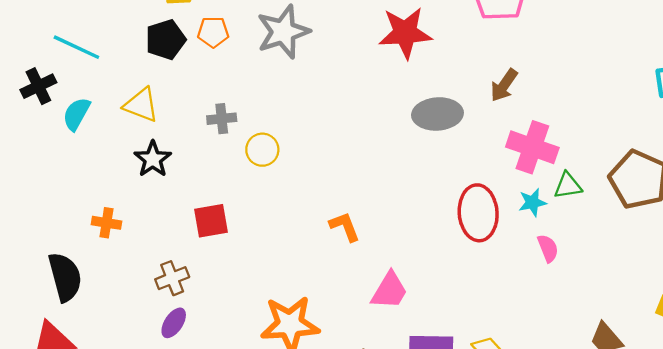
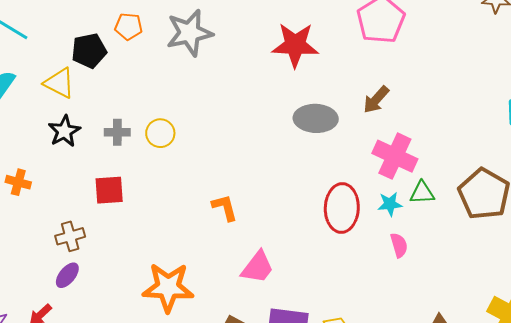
black pentagon: (165, 40) -> (89, 51), moved
gray cross: (222, 119) -> (117, 132), moved

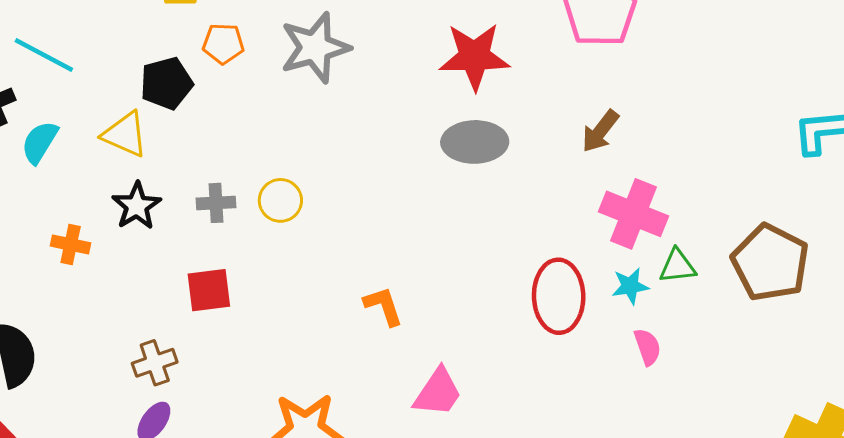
gray ellipse: (316, 118) -> (475, 142), moved
orange cross: (18, 182) -> (71, 244), moved

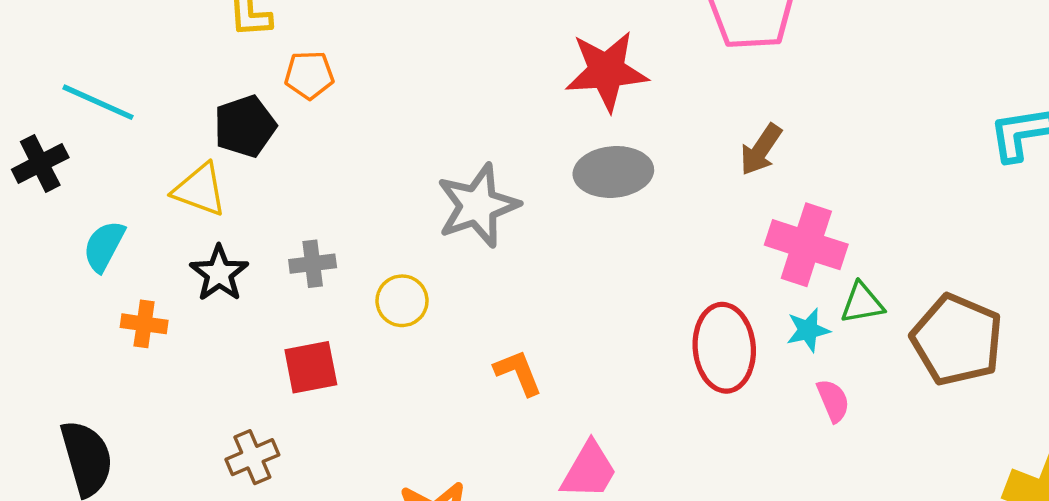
gray star: (315, 48) -> (478, 206), moved
cyan semicircle: (40, 142) -> (104, 246), moved
yellow circle: (280, 200) -> (402, 301), moved
brown pentagon: (770, 263) -> (957, 340), moved

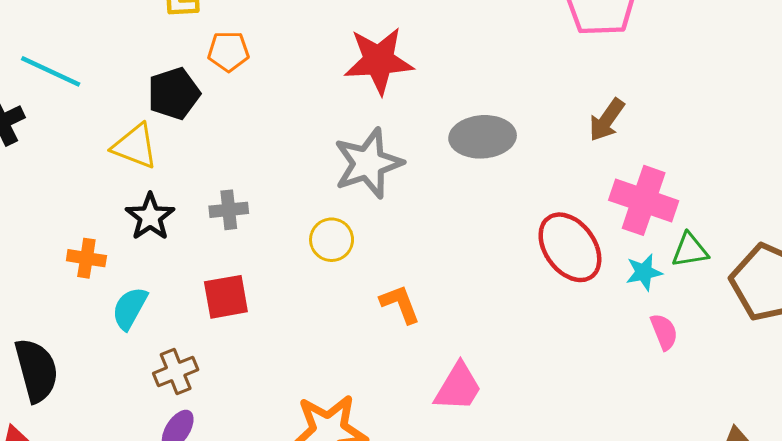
red star: (606, 71) -> (379, 61), moved
cyan semicircle: (104, 246) -> (130, 308), moved
yellow circle: (402, 301) -> (332, 240), moved
red ellipse: (724, 348) -> (570, 247), moved, turned -32

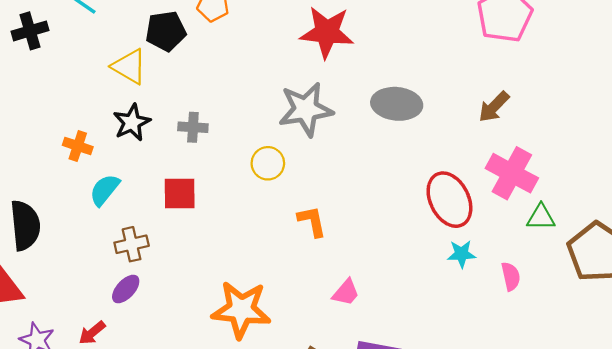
cyan star: (644, 272) -> (461, 254), moved
pink trapezoid: (458, 387) -> (346, 292), size x0.7

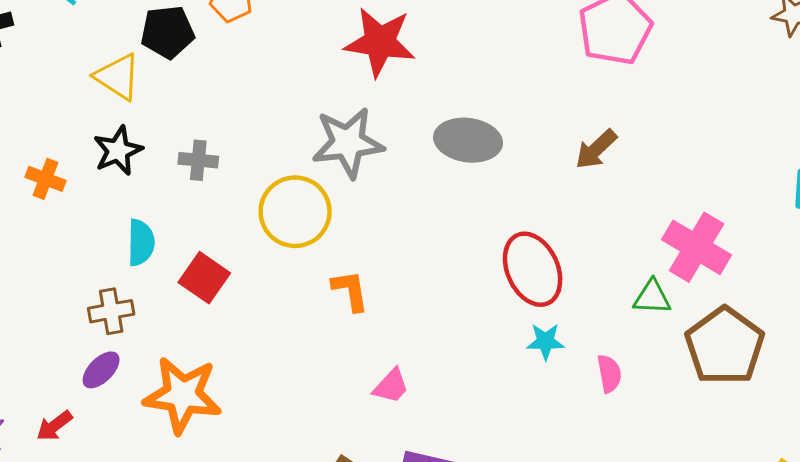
yellow circle: (268, 163) -> (295, 212), size x1.6
pink cross: (512, 173) -> (697, 247), moved
cyan semicircle: (104, 190) -> (141, 242), moved, turned 140
red square: (180, 193) -> (204, 278), moved, turned 33
orange star: (241, 310) -> (183, 395), moved

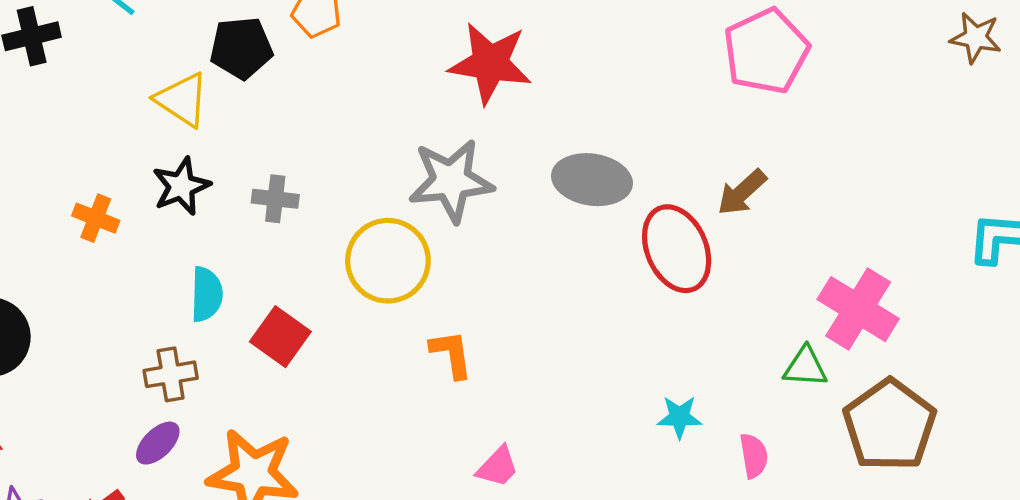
red ellipse: (533, 269) -> (677, 249), moved

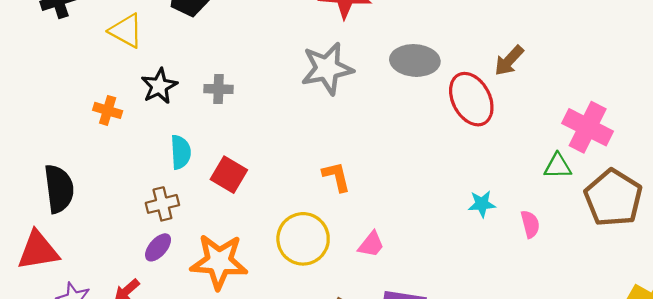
yellow triangle: (182, 100) -> (126, 31), moved
yellow circle: (388, 261) -> (303, 239), moved

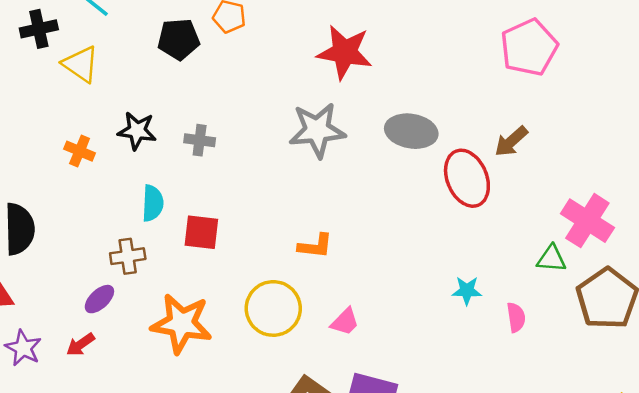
yellow triangle: (126, 31) -> (81, 64), moved
black star: (159, 86) -> (137, 131), turned 30
red square: (229, 175) -> (201, 232), turned -30
orange L-shape: (336, 177) -> (315, 246), turned 104
purple ellipse: (158, 247) -> (99, 299), moved

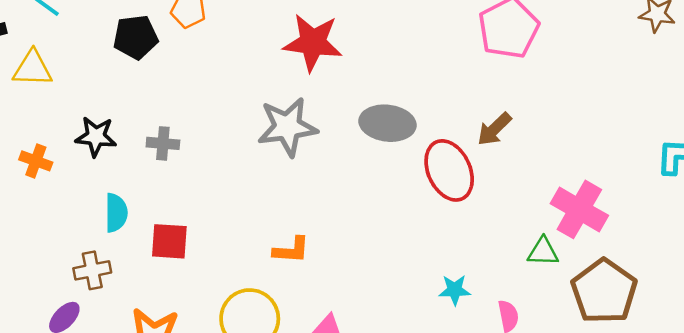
yellow triangle: (81, 64) -> (33, 69), turned -30

